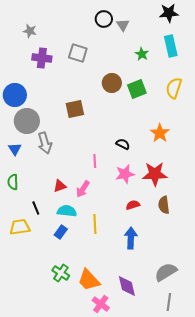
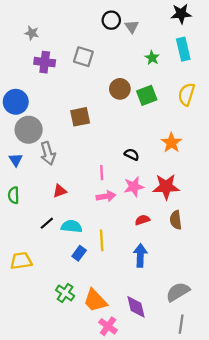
red triangle: (60, 186) -> (60, 191), moved
pink arrow: (83, 189) -> (106, 196), moved, turned -132
black line: (36, 208) -> (47, 223), moved, turned 72
yellow trapezoid: (20, 227) -> (21, 261), moved
blue rectangle: (61, 232) -> (79, 253), moved

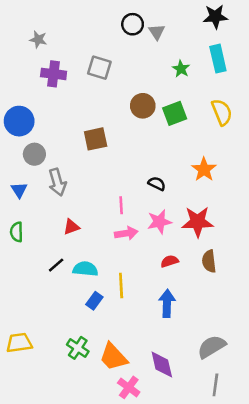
yellow semicircle: (186, 94) -> (222, 112), turned 140
gray circle: (29, 130) -> (34, 154), size x0.7
yellow trapezoid: (21, 261) -> (19, 343), moved

